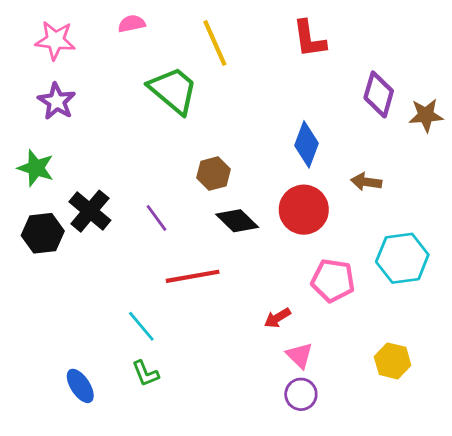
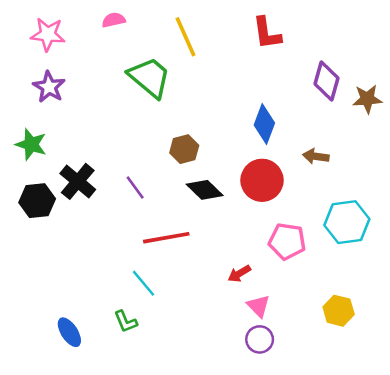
cyan line: (141, 326) -> (144, 283), moved

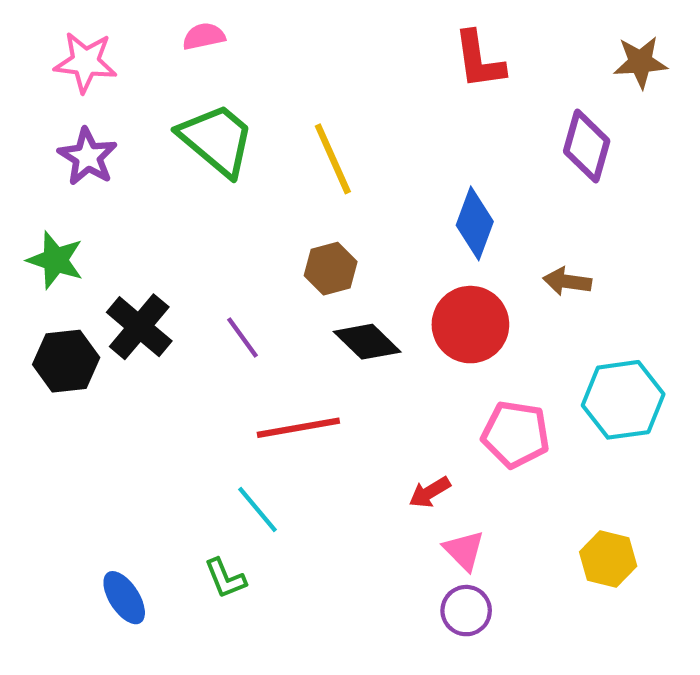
yellow line: (185, 37) -> (333, 159), moved
green trapezoid: (150, 77) -> (217, 140), moved
brown star: (367, 99) -> (640, 62), moved

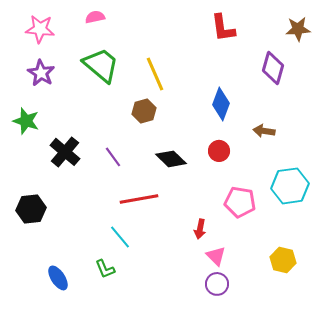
brown hexagon: (331, 269) -> (144, 111), moved
red circle: (470, 325) -> (219, 151), size x0.6
black hexagon: (66, 361) -> (31, 209), moved
red arrow: (430, 492) -> (200, 229), turned -48

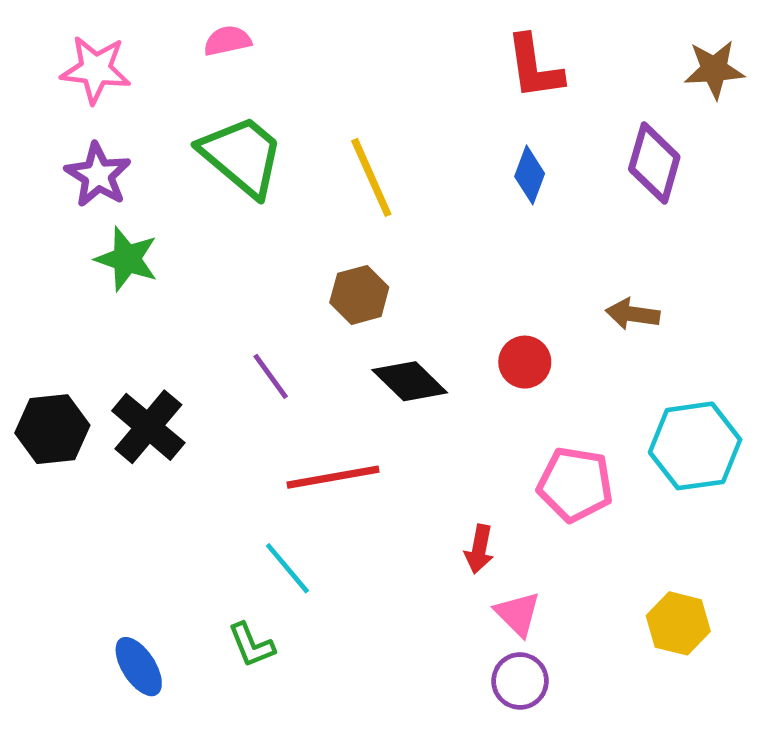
blue diamond: (221, 104) -> (530, 175), moved, size x0.7
brown hexagon: (144, 111) -> (359, 295), moved
green star: (26, 121) -> (127, 259), moved
black cross: (65, 152) -> (148, 427), moved
black hexagon: (31, 209) -> (52, 429), moved

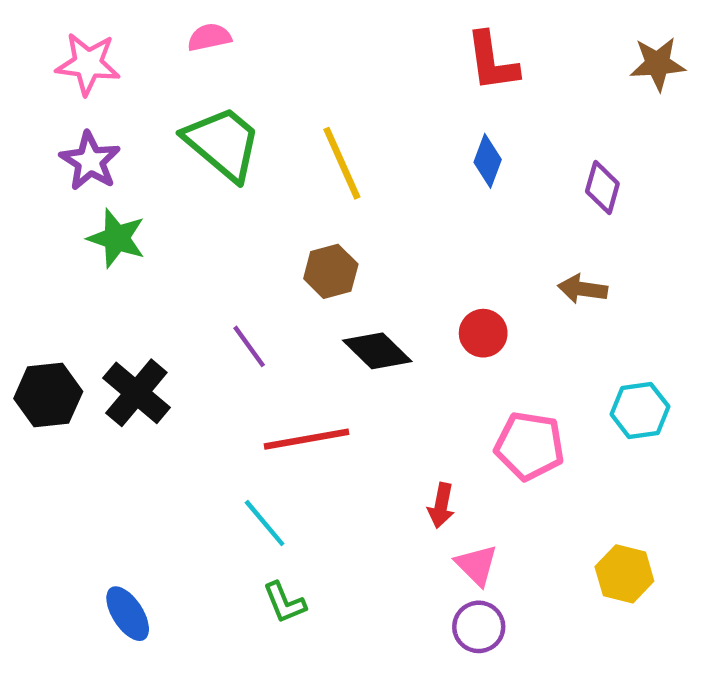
purple diamond: (654, 163) -> (602, 187), moved, size x0.7
cyan hexagon: (695, 446) -> (640, 410), size x0.7
green L-shape: (251, 645) -> (284, 603), moved

